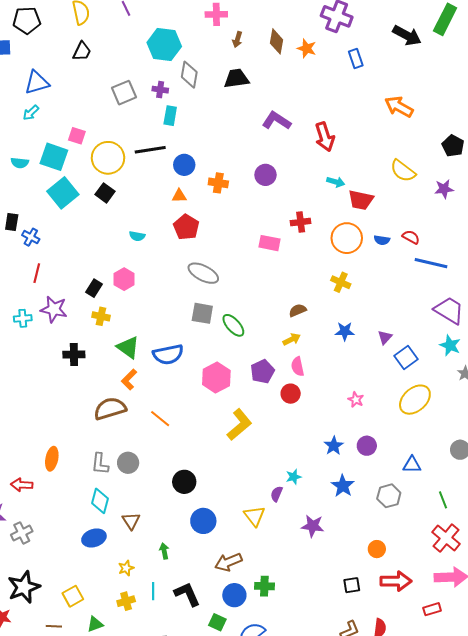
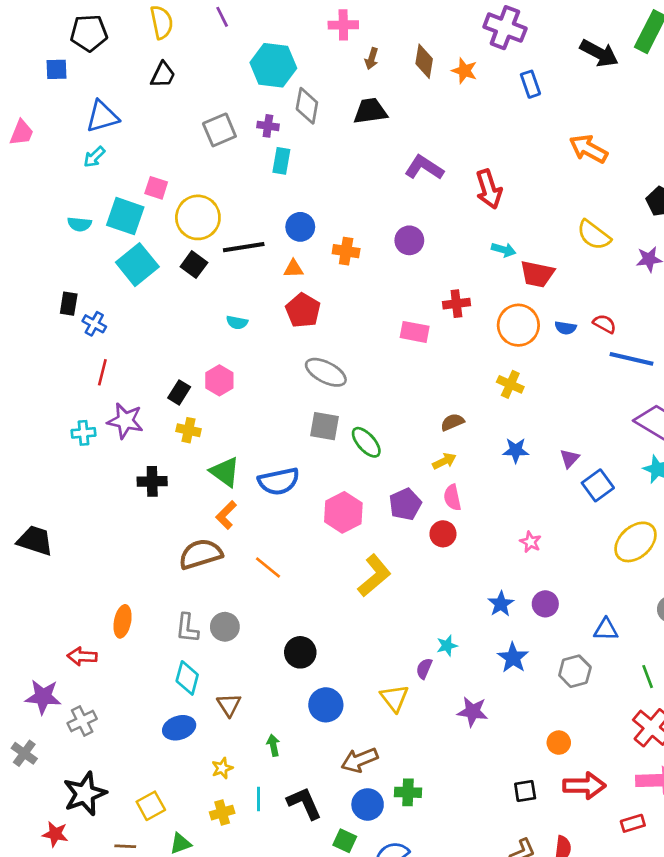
black line: (150, 150) -> (244, 247), moved
yellow ellipse: (415, 400) -> (636, 542), moved

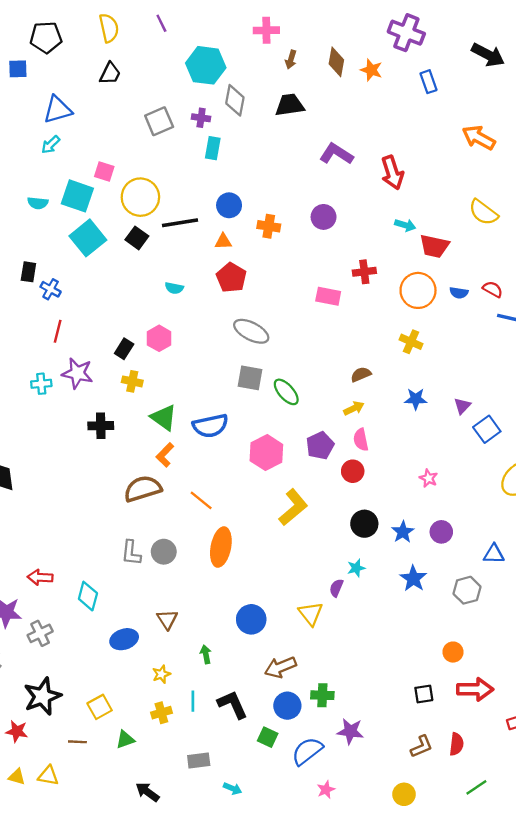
orange ellipse: (123, 621) -> (221, 547), moved, size x1.4
black circle: (300, 652) -> (364, 524), moved
cyan diamond: (187, 678) -> (88, 596), moved
purple star: (473, 712) -> (350, 731), moved

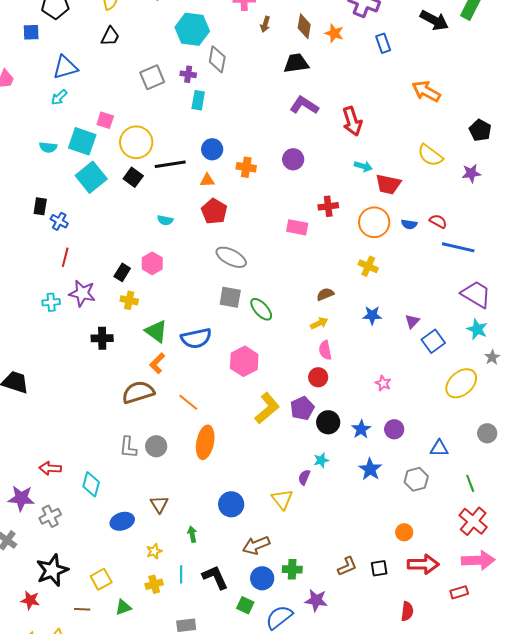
black trapezoid: (290, 105) -> (296, 63), moved
purple pentagon: (320, 446) -> (302, 408), moved
brown L-shape: (422, 746) -> (347, 566), moved

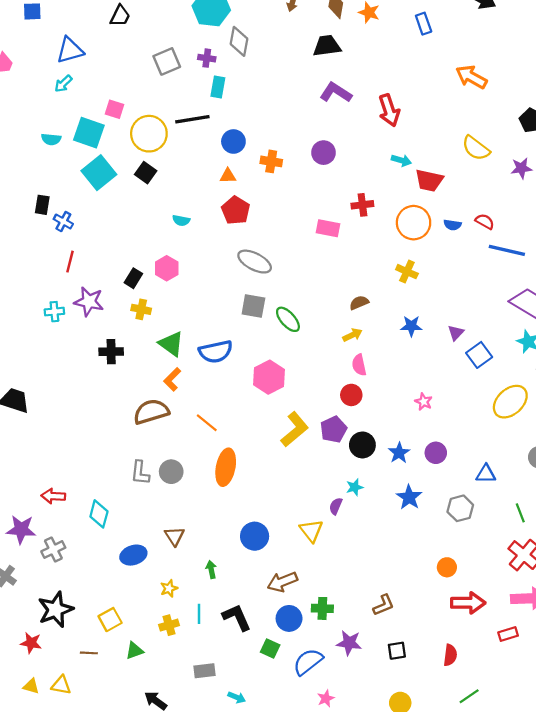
black line: (170, 164) -> (192, 119), moved
black square: (379, 568) -> (397, 651), moved

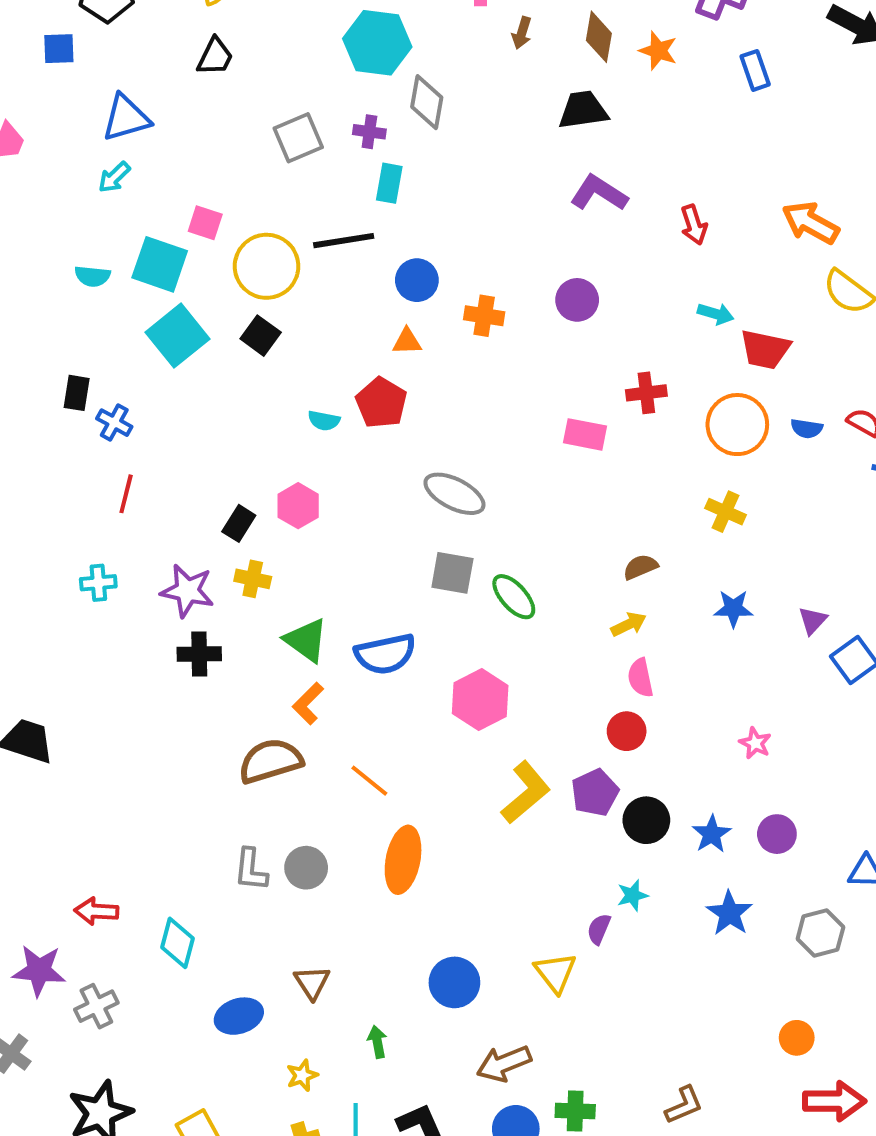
orange arrow: (471, 77) -> (811, 223), moved
red arrow: (389, 110) -> (694, 225), size x0.7
red pentagon: (236, 210) -> (381, 403), moved
purple star: (89, 302) -> (187, 591), moved

